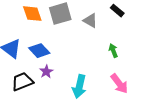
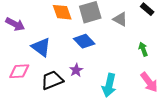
blue diamond: (39, 51) -> (84, 41), moved

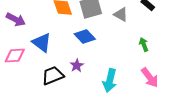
pink diamond: (19, 71) -> (15, 55), moved

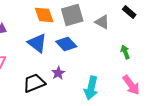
blue triangle: (42, 42) -> (37, 43), moved

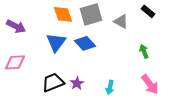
blue triangle: (37, 43) -> (56, 42), turned 30
purple star: (58, 73) -> (77, 83), moved
cyan arrow: (91, 88) -> (110, 87), size x0.6

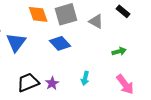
blue triangle: (56, 42) -> (16, 42), moved
green arrow: (144, 51) -> (119, 51), turned 96
cyan arrow: (110, 87) -> (85, 78), moved

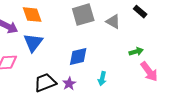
orange diamond: (38, 14) -> (32, 15), moved
blue diamond: (60, 43) -> (78, 57), moved, turned -60
pink arrow: (125, 84) -> (149, 72), moved

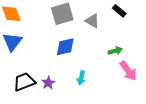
blue diamond: (78, 57) -> (65, 47), moved

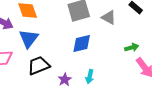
cyan arrow: (81, 78) -> (90, 77), moved
black trapezoid: (24, 82) -> (39, 66), moved

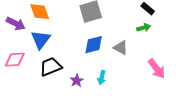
gray triangle: (109, 18) -> (121, 48), moved
green arrow: (132, 48) -> (144, 28), moved

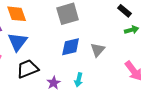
green arrow: (144, 28) -> (132, 30), moved
gray triangle: (121, 48) -> (98, 50), turned 42

